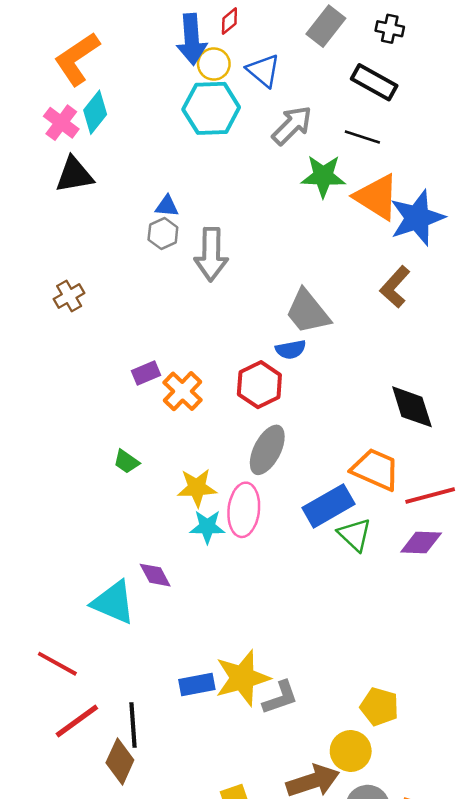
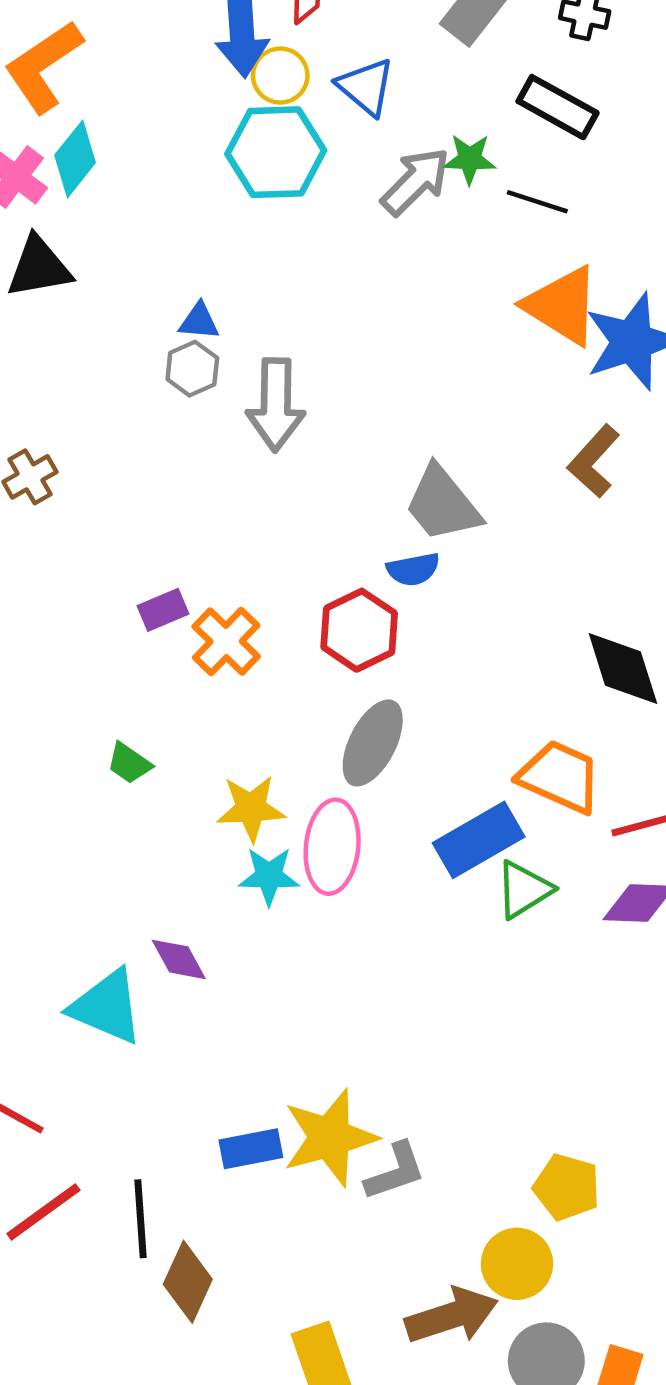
green star: (323, 176) -> (470, 159), moved, size x0.7
green triangle: (355, 535) -> (524, 890), turned 45
brown diamond: (120, 761) -> (188, 1282), moved

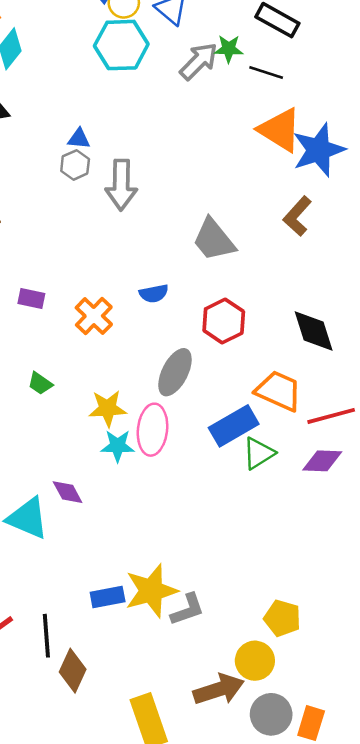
blue semicircle: (413, 569) -> (154, 294), moved
purple rectangle: (163, 610) -> (31, 299), moved, turned 35
red hexagon: (359, 630) -> (224, 321), moved

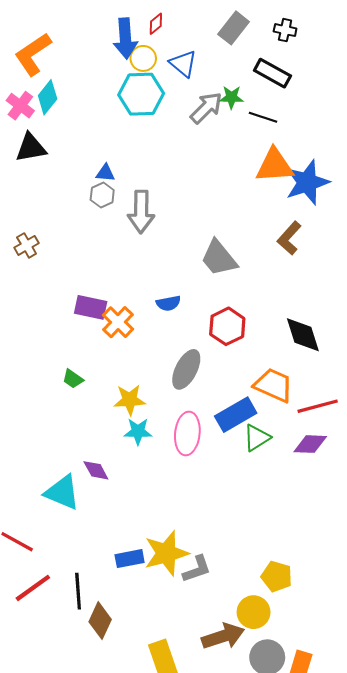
orange triangle: (280, 130) -> (275, 166), turned -36
purple rectangle: (31, 299) -> (91, 307), moved, size x1.4
pink ellipse: (153, 430) -> (187, 434), moved

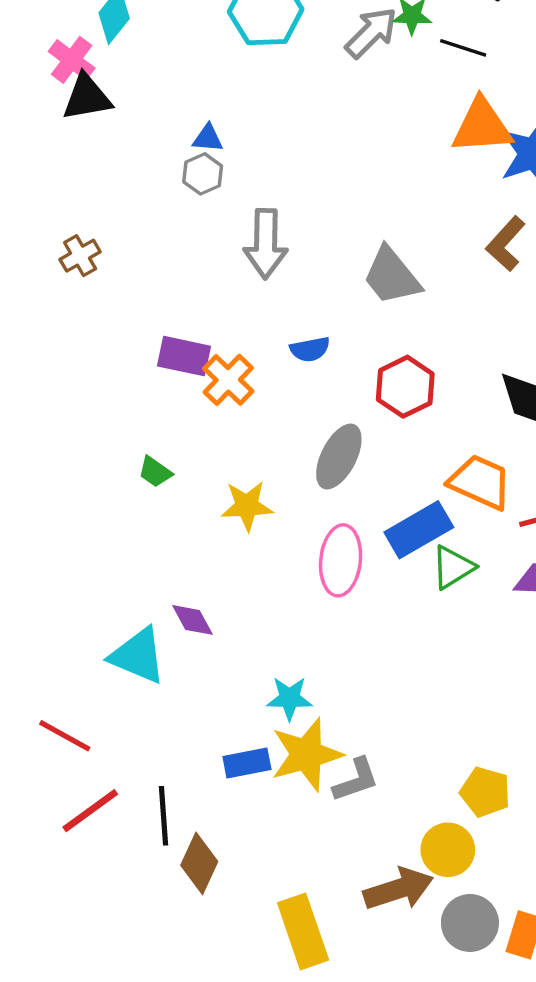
pink cross: (20, 106) -> (72, 60), moved
gray arrow: (141, 212) -> (266, 244), moved
cyan star: (138, 431) -> (289, 698), moved

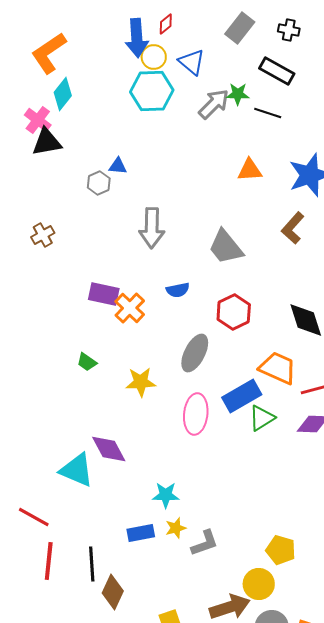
orange triangle: (482, 126) -> (250, 170), moved, size x0.7
gray hexagon: (203, 174) -> (99, 183), moved
purple diamond: (192, 620) -> (109, 449), size x1.4
yellow star: (307, 754) -> (176, 528), size x0.5
red line: (90, 811) -> (49, 561), turned -48

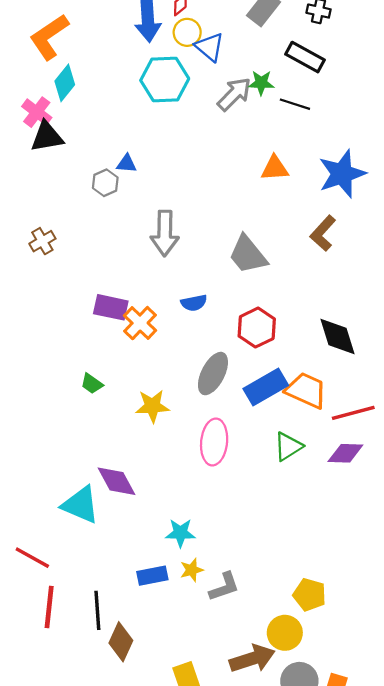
yellow circle: (154, 57) -> (187, 32), moved
blue rectangle: (242, 396) -> (266, 387), moved

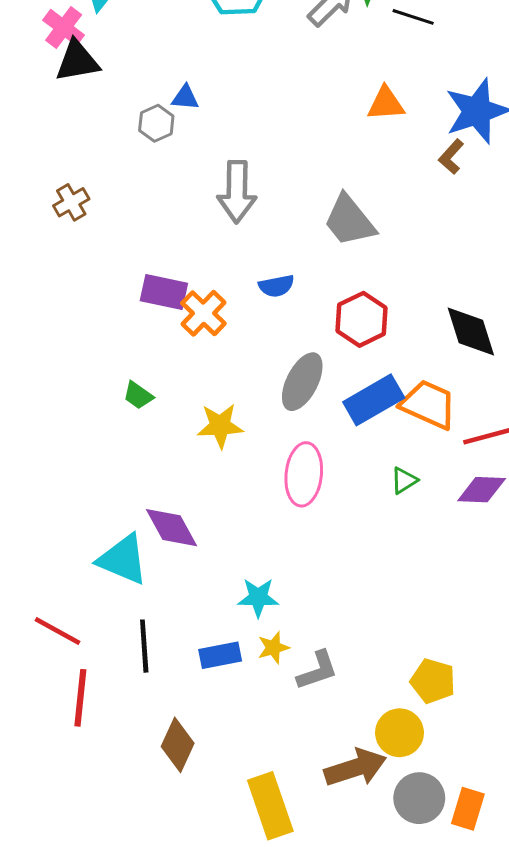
brown L-shape: (323, 233) -> (451, 157), moved, size x0.7
green triangle: (288, 446) -> (404, 480), size x0.7
black line: (97, 610) -> (144, 646), moved

